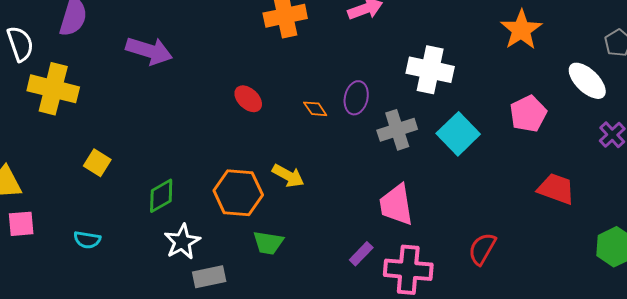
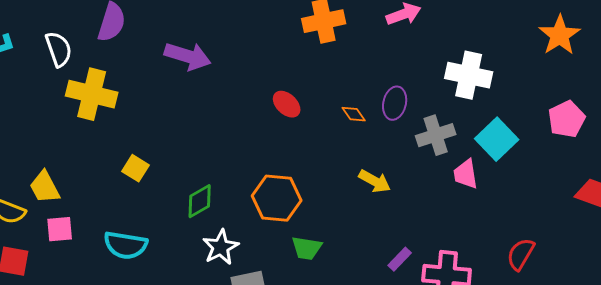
yellow arrow: (288, 176) -> (375, 181), moved
pink trapezoid: (396, 205) -> (466, 174), moved, size x0.7
cyan semicircle: (87, 240) -> (126, 245), size x1.6

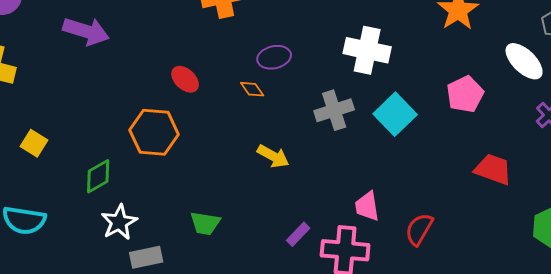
purple ellipse: (395, 103) -> (274, 57), moved, turned 64
pink trapezoid: (466, 174) -> (367, 206), moved
orange hexagon: (277, 198) -> (154, 132), moved

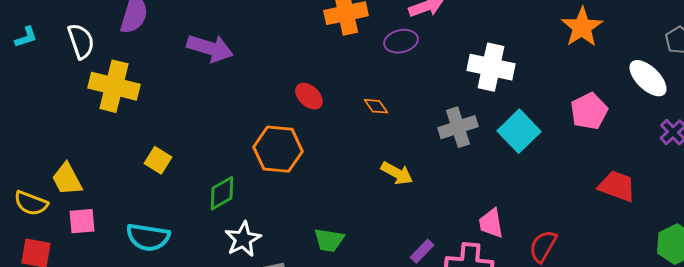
purple ellipse: (274, 57) -> (401, 41), moved

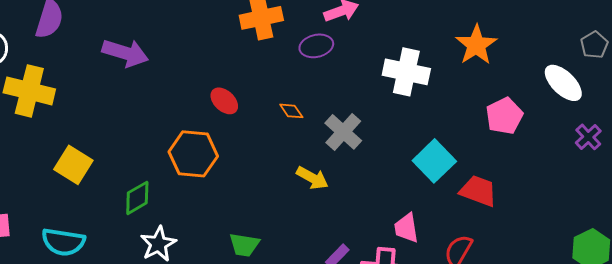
orange star: (582, 27) -> (476, 45), moved
gray cross: (458, 127) -> (343, 132), moved, turned -30
cyan square: (519, 131) -> (434, 161), moved
yellow square: (158, 160) -> (73, 165), size x1.4
red trapezoid: (617, 186) -> (478, 191), moved

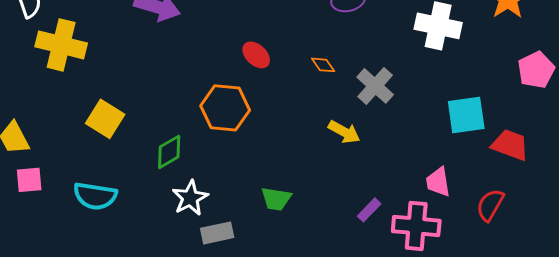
cyan square: (434, 161) -> (466, 115), turned 36

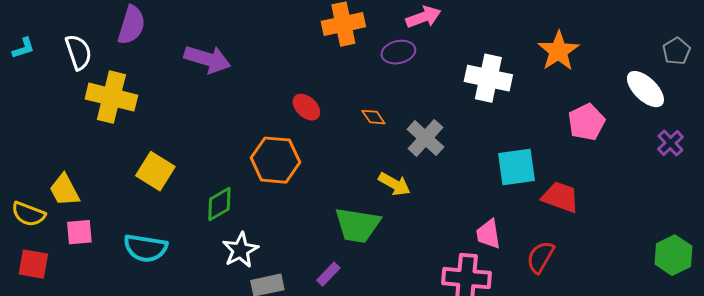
green trapezoid: (276, 199) -> (357, 225), moved, size x1.5
purple rectangle: (369, 210) -> (328, 274), moved

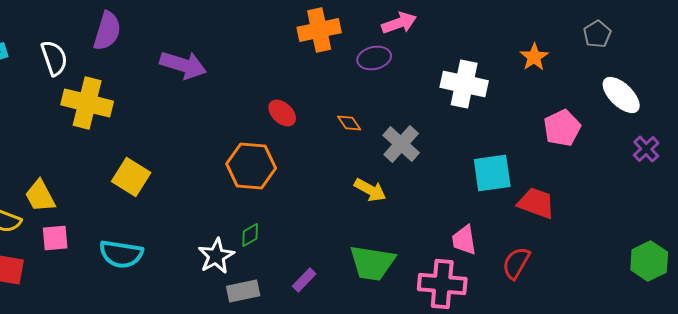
orange star: (558, 51) -> (534, 57), size x0.7
gray pentagon: (676, 51) -> (597, 34), moved
green diamond: (219, 204) -> (250, 235), moved, size x0.7
green trapezoid: (357, 225) -> (372, 263), moved

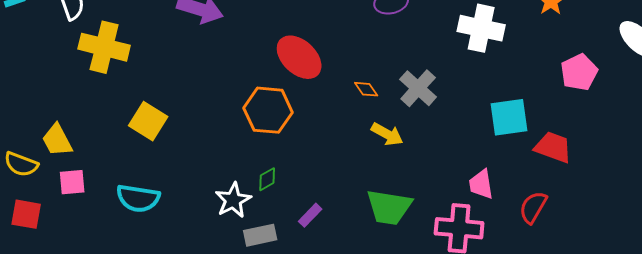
red ellipse: (282, 113) -> (299, 57), size x1.6
orange diamond: (349, 123) -> (366, 89), moved
purple rectangle: (304, 280) -> (310, 215), moved

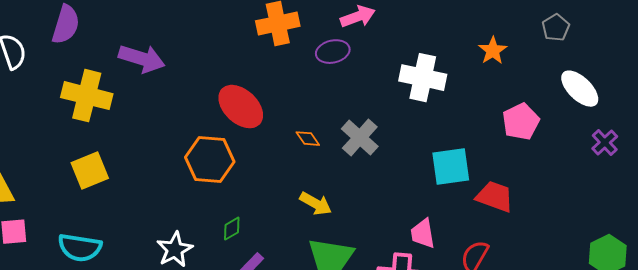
yellow cross: (104, 47) -> (87, 96), moved
yellow square: (148, 121) -> (90, 171), turned 36
yellow arrow: (387, 134) -> (316, 204), moved
green diamond: (267, 179) -> (232, 229), moved

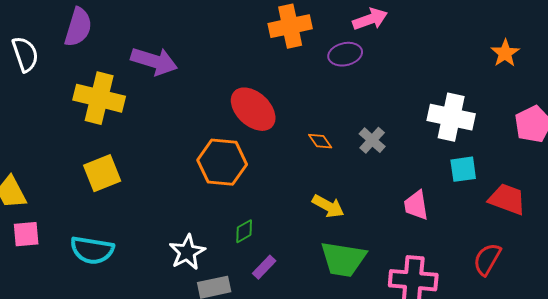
white cross: (423, 78) -> (451, 117), moved
gray cross: (360, 138) -> (372, 140), size x0.7
cyan square: (451, 167) -> (463, 169), size x0.7
pink trapezoid: (423, 234) -> (416, 205), moved

